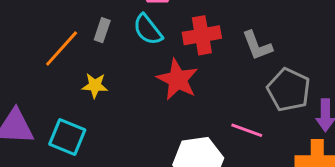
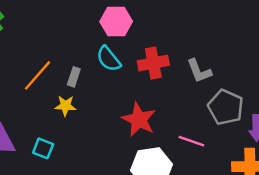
gray rectangle: (102, 30) -> (74, 77), moved
red star: (177, 80) -> (139, 120), moved
cyan square: (67, 137) -> (43, 148), size x0.7

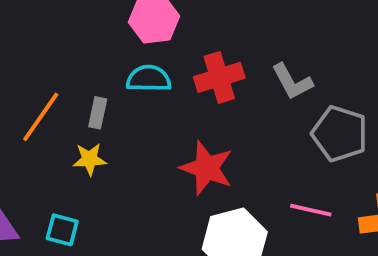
cyan semicircle: (109, 59) -> (149, 79), turned 136
pink line: (191, 141) -> (311, 210), moved

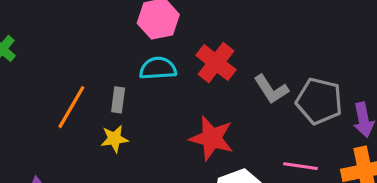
red cross: (219, 77) -> (216, 63), turned -30
gray L-shape: (292, 82) -> (271, 89), moved

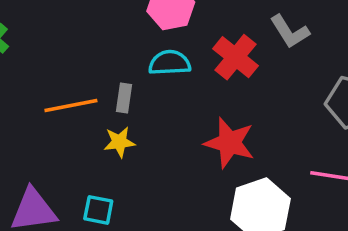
gray L-shape: (271, 89) -> (290, 32), moved
orange line: (71, 107) -> (71, 106), turned 48

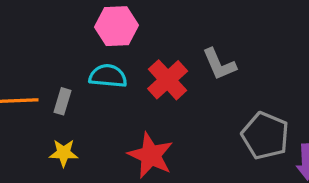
yellow star: (119, 142) -> (64, 153), moved

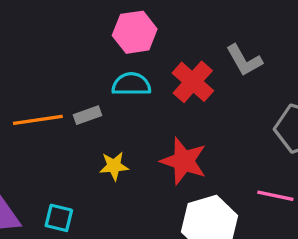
gray rectangle: (63, 101) -> (88, 115), turned 60
yellow star: (64, 153) -> (114, 166), moved

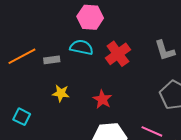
gray L-shape: (244, 60) -> (165, 50), moved
orange line: (38, 120) -> (22, 56), turned -32
red star: (184, 161) -> (102, 99), size x0.7

